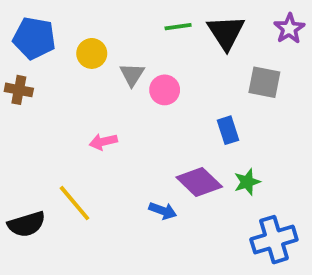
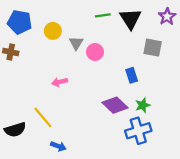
blue arrow: (163, 211) -> (58, 146), moved
blue cross: (274, 240) -> (138, 131), moved

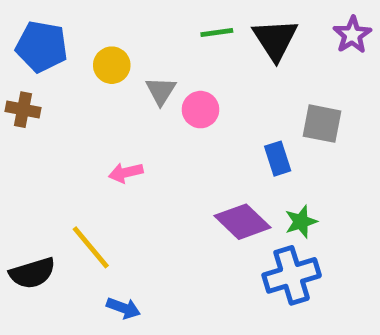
gray square: (153, 48) -> (322, 124), moved

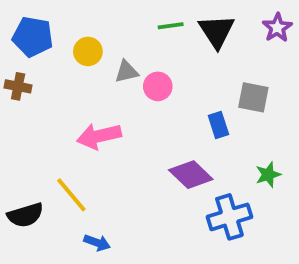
gray triangle: (161, 91) -> (127, 72), turned 45
pink arrow: (126, 173) -> (99, 136), size x1.6
green star: (301, 222) -> (268, 175), moved

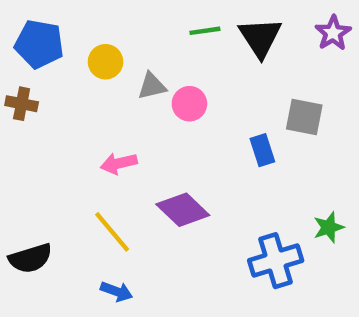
pink arrow: (99, 136) -> (119, 163), size x0.7
purple diamond: (191, 175) -> (183, 210), moved
green star: (268, 175) -> (329, 227), moved
yellow line: (71, 195) -> (112, 232), moved

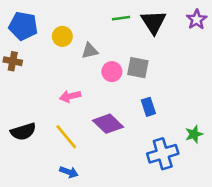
pink circle: (189, 104) -> (112, 72), moved
gray square: (304, 117) -> (138, 68), moved
blue rectangle: (262, 150) -> (148, 107), moved
black semicircle: (30, 258) -> (23, 132), moved

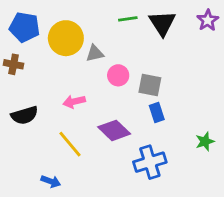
yellow circle: (62, 36) -> (66, 38), size x1.6
gray square: (138, 68) -> (150, 85), moved
black semicircle: (23, 132) -> (25, 115), moved
blue cross: (163, 154) -> (150, 162), moved
blue arrow: (69, 172) -> (51, 181), moved

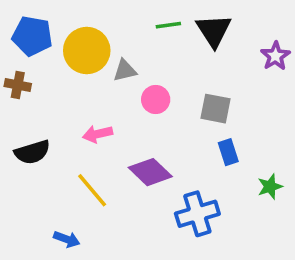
purple star: (208, 20) -> (275, 56), moved
gray square: (150, 85) -> (216, 109), moved
blue rectangle: (157, 113) -> (228, 152), moved

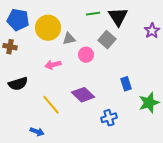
gray square: (216, 109) -> (107, 40), moved, turned 30
pink arrow: (98, 134) -> (53, 65), moved
green star: (270, 187) -> (149, 103), size x1.5
blue cross: (197, 214) -> (109, 118), size x0.7

